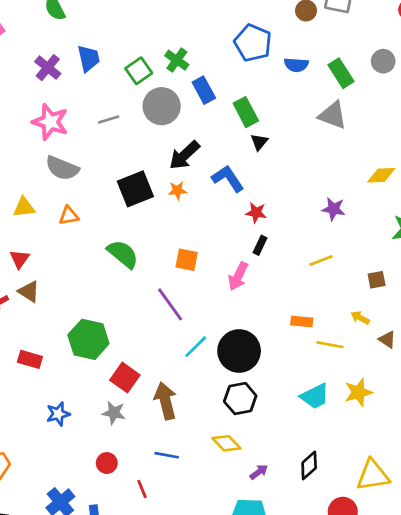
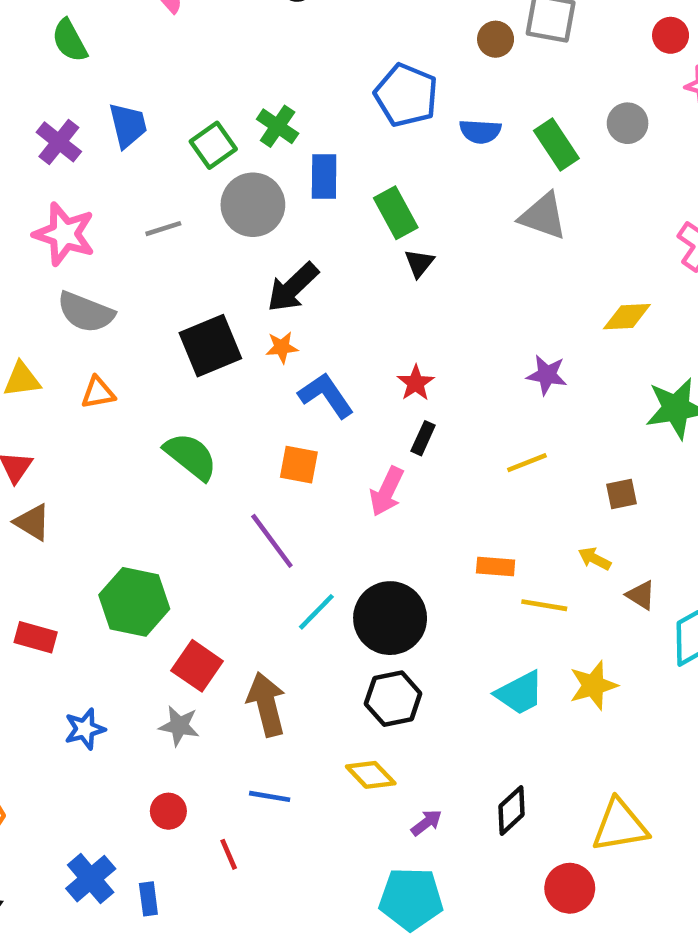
blue rectangle: (204, 90) -> (324, 177), turned 30
blue L-shape: (228, 178) -> (326, 395), moved
red star: (256, 213) -> (416, 383), turned 30

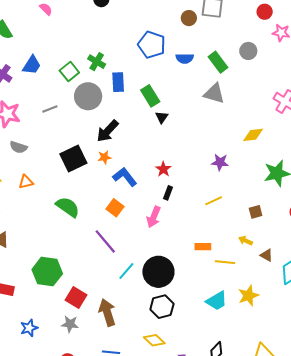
blue trapezoid: (128, 125) -> (32, 65), turned 50
gray semicircle: (86, 312) -> (18, 147), size x0.7
orange square: (299, 465) -> (115, 208), turned 30

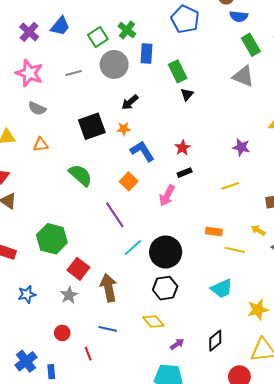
blue semicircle: (185, 58) -> (239, 16), moved
black arrow: (108, 131) -> (130, 102), size x0.7
black rectangle: (168, 193) -> (185, 173), turned 40
yellow star: (248, 296) -> (258, 310), moved
gray star: (70, 324) -> (69, 295), turned 30

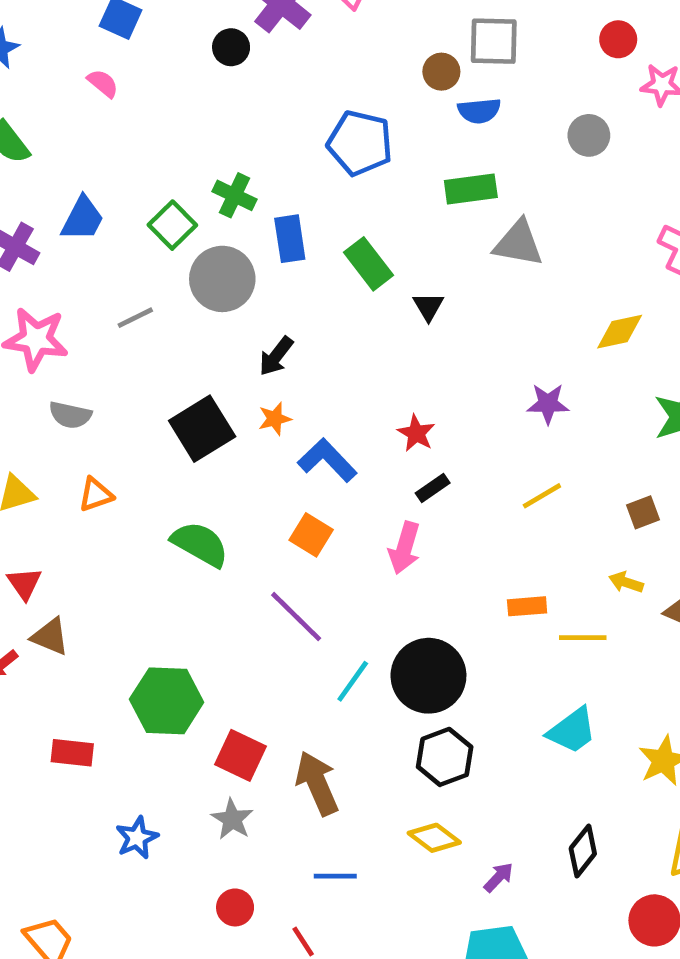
green rectangle: (251, 45) -> (471, 189), moved, turned -55
black triangle: (187, 94) -> (428, 306), moved

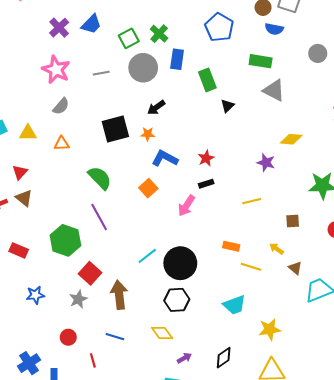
yellow diamond: (620, 332) -> (291, 139), moved
gray semicircle: (70, 415) -> (61, 106), turned -78
blue L-shape: (327, 460) -> (165, 158), turned -35
purple line: (296, 617) -> (99, 217), moved

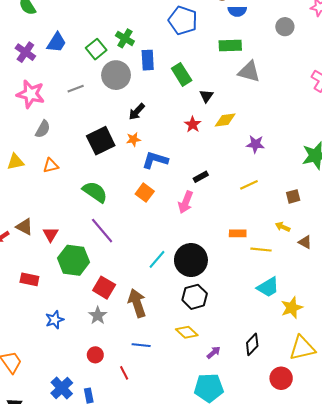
yellow diamond: (291, 139) -> (225, 120), moved
red star: (206, 158) -> (193, 124), moved
red triangle: (20, 172) -> (50, 234), moved
cyan trapezoid: (234, 305) -> (268, 287), moved

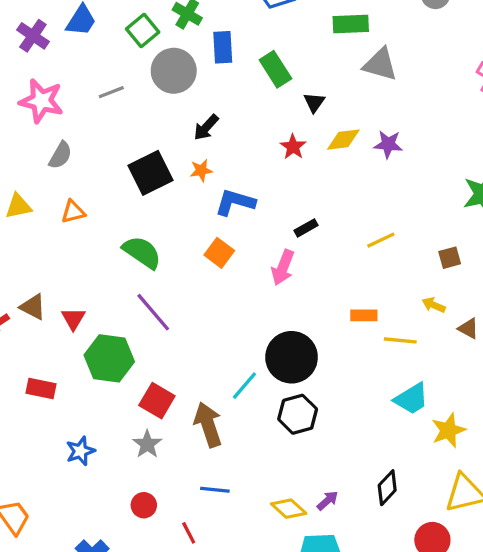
purple star: (255, 144) -> (388, 144), moved
cyan line: (157, 259) -> (244, 386), moved
yellow diamond: (187, 332) -> (289, 509), moved

